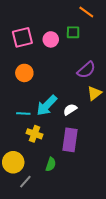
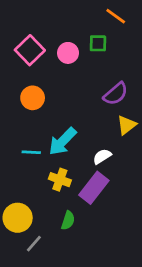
pink square: (22, 37) -> (30, 50), turned -30
white semicircle: (70, 109) -> (102, 156), moved
yellow cross: (35, 134) -> (60, 180), moved
purple rectangle: (70, 140) -> (94, 188), turned 30

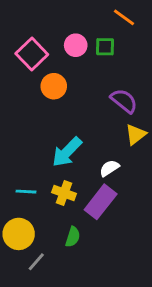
pink circle: (68, 53) -> (76, 45), moved
purple semicircle: (116, 94) -> (124, 101), turned -100
orange circle: (33, 98) -> (54, 86), moved
cyan line: (31, 152) -> (26, 192), moved

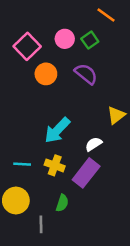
green square: (105, 47) -> (90, 40), turned -36
purple semicircle: (124, 101) -> (86, 74), moved
gray line: (36, 262) -> (41, 224), moved, turned -42

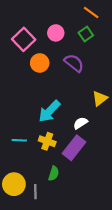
green square: (90, 40) -> (86, 34), moved
yellow circle: (16, 200) -> (14, 184), moved

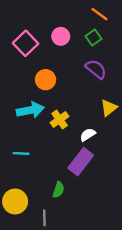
orange circle: (40, 63) -> (46, 80), moved
purple semicircle: (74, 63) -> (96, 69), moved
cyan arrow: (49, 111) -> (30, 110), moved, turned -145
yellow cross: (47, 141) -> (60, 119), moved, turned 35
gray line: (35, 192) -> (44, 218), moved

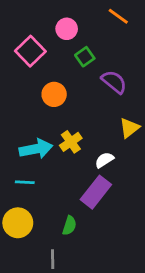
pink circle: (61, 36) -> (67, 29), moved
green square: (94, 37) -> (85, 57), moved
cyan arrow: (30, 110) -> (36, 149), moved
yellow circle: (15, 201) -> (18, 223), moved

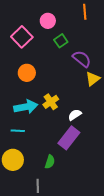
orange line: (118, 16) -> (85, 12), turned 49
orange circle: (54, 94) -> (27, 73), moved
yellow triangle: (129, 128) -> (93, 79), moved

